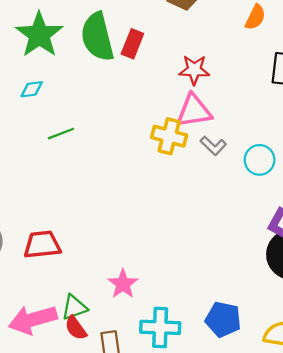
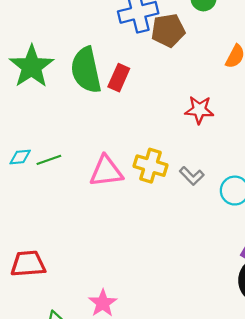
red star: (194, 70) -> (199, 110), moved
cyan diamond: (32, 89) -> (20, 157), moved
pink triangle: (194, 111) -> (106, 171), moved

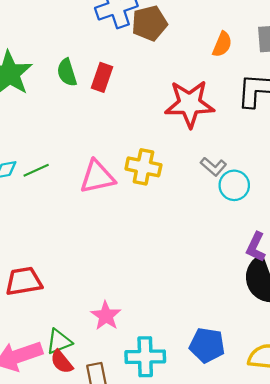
green semicircle: (86, 70) -> (67, 72), size x0.6
red star: (199, 110) -> (190, 104), size x1.6
gray L-shape: (192, 176) -> (213, 167), moved

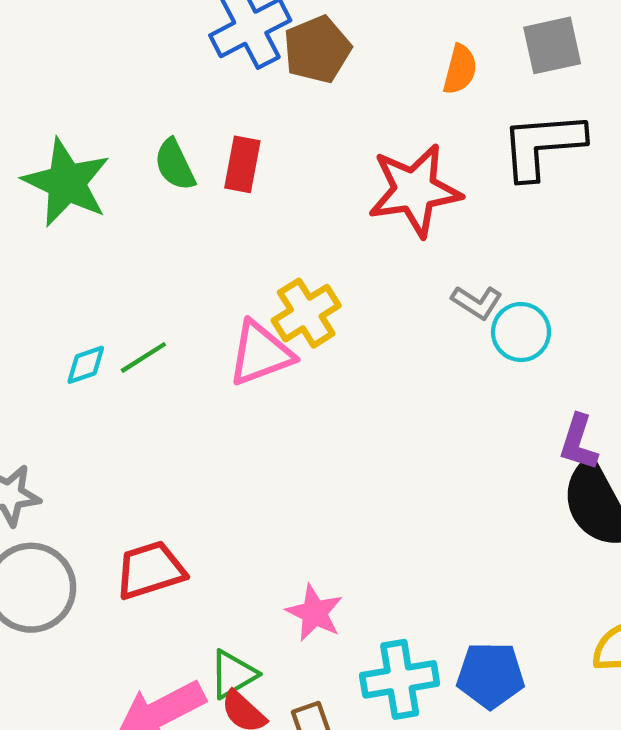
yellow cross: (143, 167) -> (306, 313), moved, turned -36
blue pentagon: (207, 345) -> (491, 675), moved

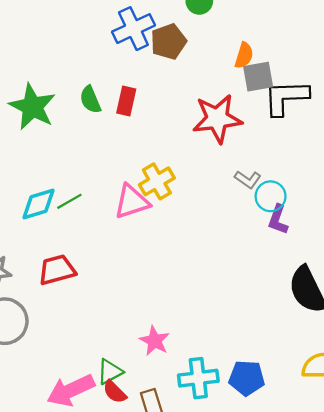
gray square: (552, 45) -> (258, 77), moved
cyan diamond: (86, 365) -> (39, 204), size x1.6
purple L-shape: (579, 442) -> (278, 220), moved
red trapezoid: (150, 570) -> (57, 270), moved

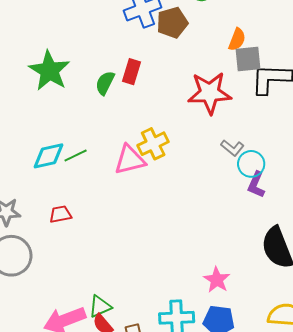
green semicircle: (90, 100) -> (105, 83), moved, turned 45
red trapezoid: (57, 270) -> (60, 214), size x0.7
pink star: (155, 341) -> (217, 280), moved

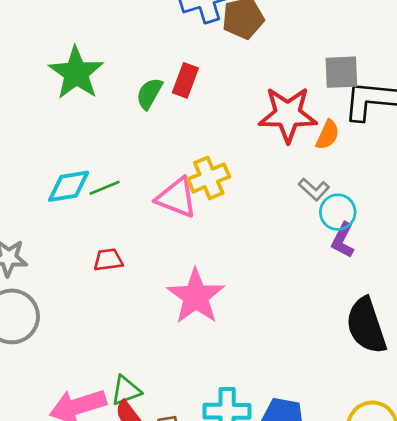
orange semicircle: (237, 39) -> (328, 135), moved
pink triangle: (130, 160) -> (177, 198), turned 32
red trapezoid: (60, 214) -> (108, 260), moved
pink star: (217, 280) -> (196, 296), moved, size x1.6

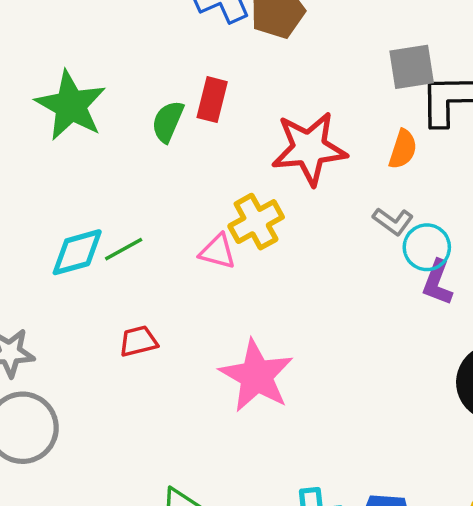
red star: (288, 114) -> (309, 148), moved
pink triangle: (177, 198) -> (218, 252), size x0.7

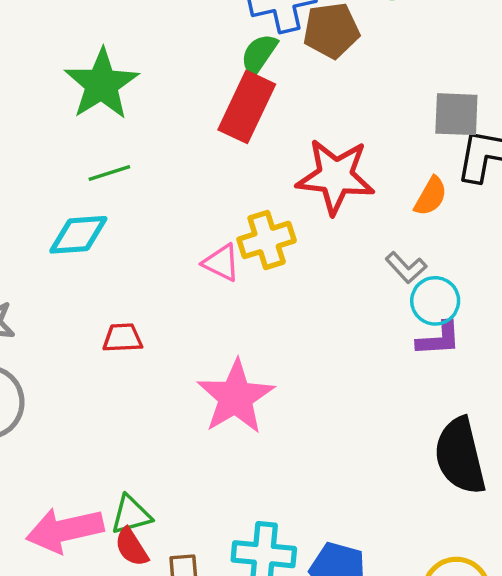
red rectangle: (212, 100) -> (247, 107), size x1.5
green semicircle: (168, 122) -> (259, 54), moved
green line: (124, 249) -> (109, 173), moved
purple L-shape: (437, 283) -> (439, 339), turned -126

